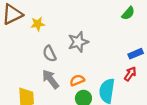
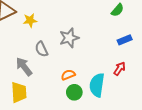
blue rectangle: (136, 54) -> (125, 40), moved
gray arrow: (51, 79) -> (24, 67), moved

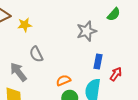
gray star: (69, 38) -> (87, 31), moved
blue rectangle: (125, 40) -> (98, 61), moved, turned -56

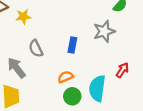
gray star: (87, 31) -> (104, 31), moved
blue rectangle: (98, 61) -> (72, 45), moved

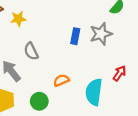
blue rectangle: (72, 45) -> (75, 36), moved
green circle: (72, 96) -> (39, 101), moved

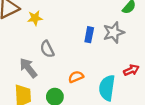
red arrow: (119, 73) -> (131, 70), turned 32

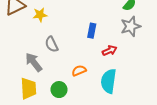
gray star: (114, 32) -> (131, 26), moved
red arrow: (131, 70) -> (110, 51), moved

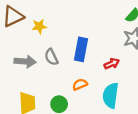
blue rectangle: (92, 31) -> (81, 49), moved, size x1.5
gray arrow: (34, 62) -> (25, 61), moved, turned 132

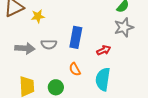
gray semicircle: (51, 57) -> (49, 44), turned -63
orange semicircle: (80, 84) -> (75, 69), turned -96

